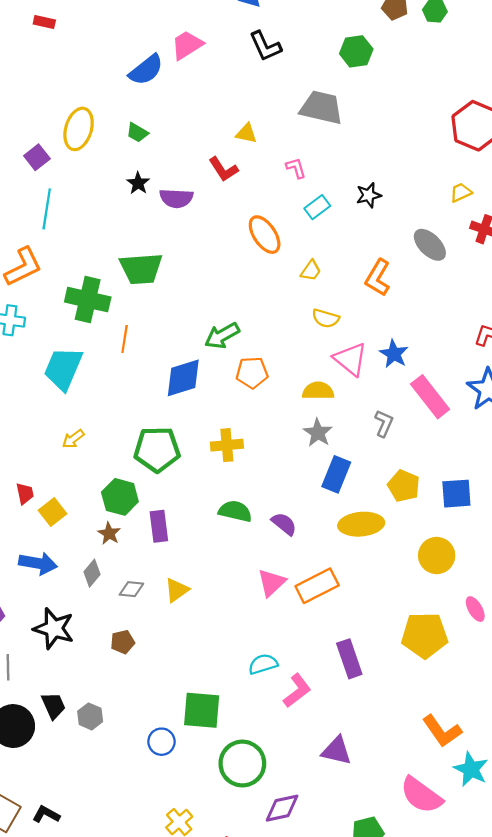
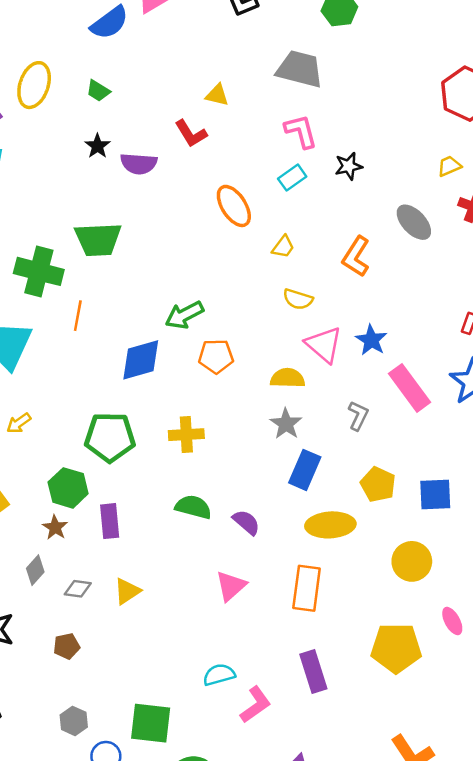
pink L-shape: (296, 168) -> (301, 131), moved, size x1.5
orange rectangle: (317, 586) -> (307, 588), moved, turned -57
gray hexagon: (90, 716) -> (74, 721), moved

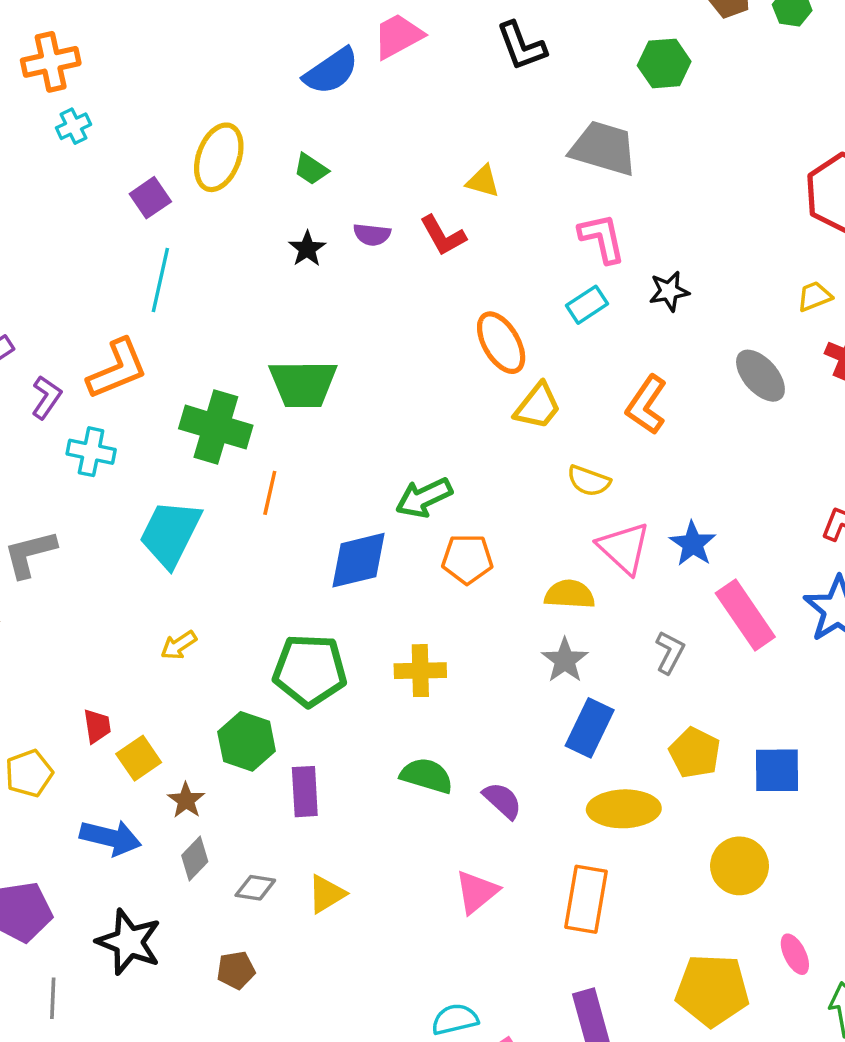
purple semicircle: (139, 164) -> (372, 235), moved, size x0.7
yellow trapezoid: (283, 247) -> (538, 406), moved, size x1.4
orange L-shape: (356, 256) -> (646, 405), moved
brown star: (55, 527) -> (186, 800), moved

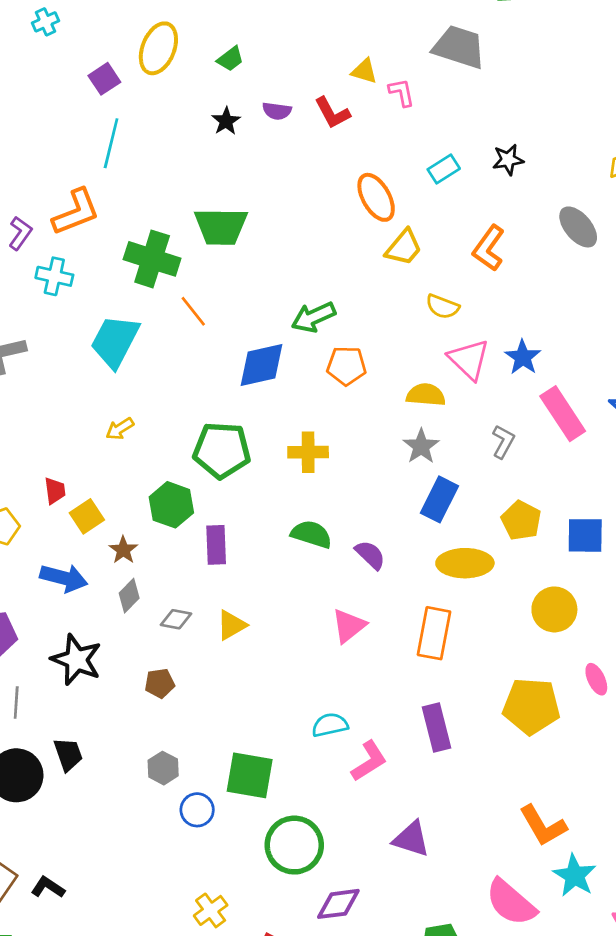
green trapezoid: (311, 169) -> (230, 59), turned -72
pink L-shape: (602, 238) -> (402, 92), moved, size x0.7
orange line: (270, 493) -> (193, 311), turned -52

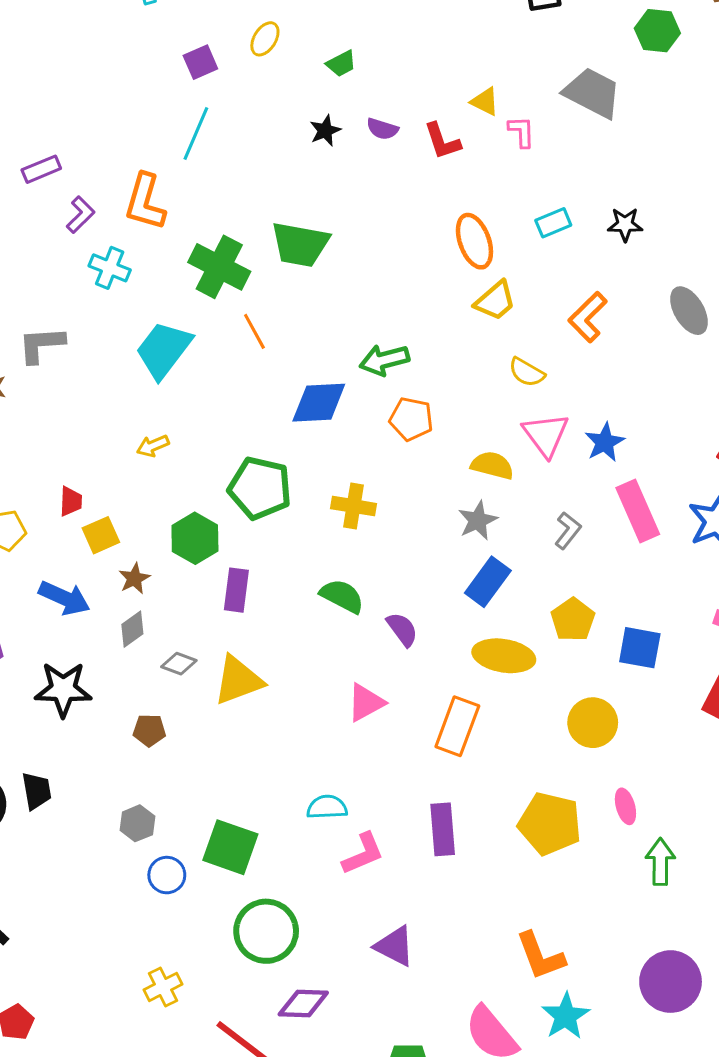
yellow ellipse: (158, 48) -> (265, 39), size x0.6
orange L-shape: (76, 212) -> (145, 202), turned 118
yellow triangle: (231, 625) -> (238, 680), size x1.5
black star: (76, 660) -> (63, 689), turned -30

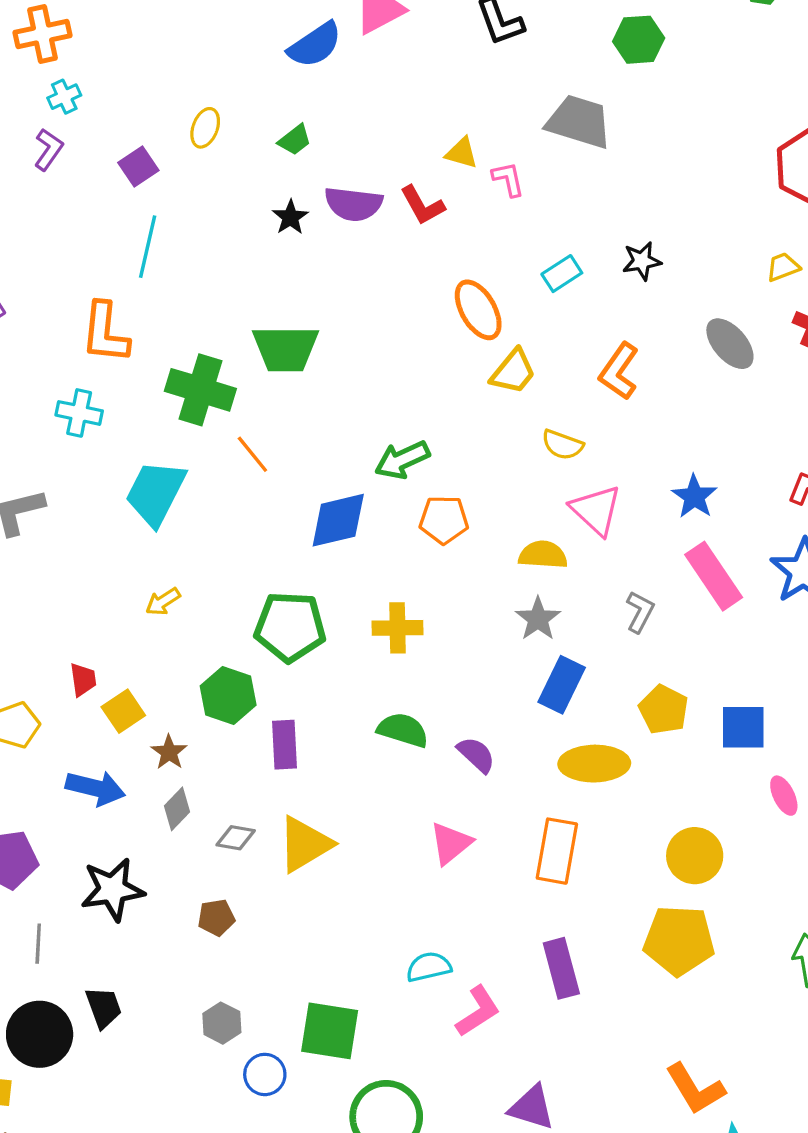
purple semicircle: (382, 129) -> (353, 204), size x1.6
purple L-shape: (80, 215) -> (49, 149), moved
blue star: (605, 442) -> (694, 497), moved
yellow circle: (593, 723) -> (695, 856), moved
pink ellipse: (625, 806) -> (784, 796), moved

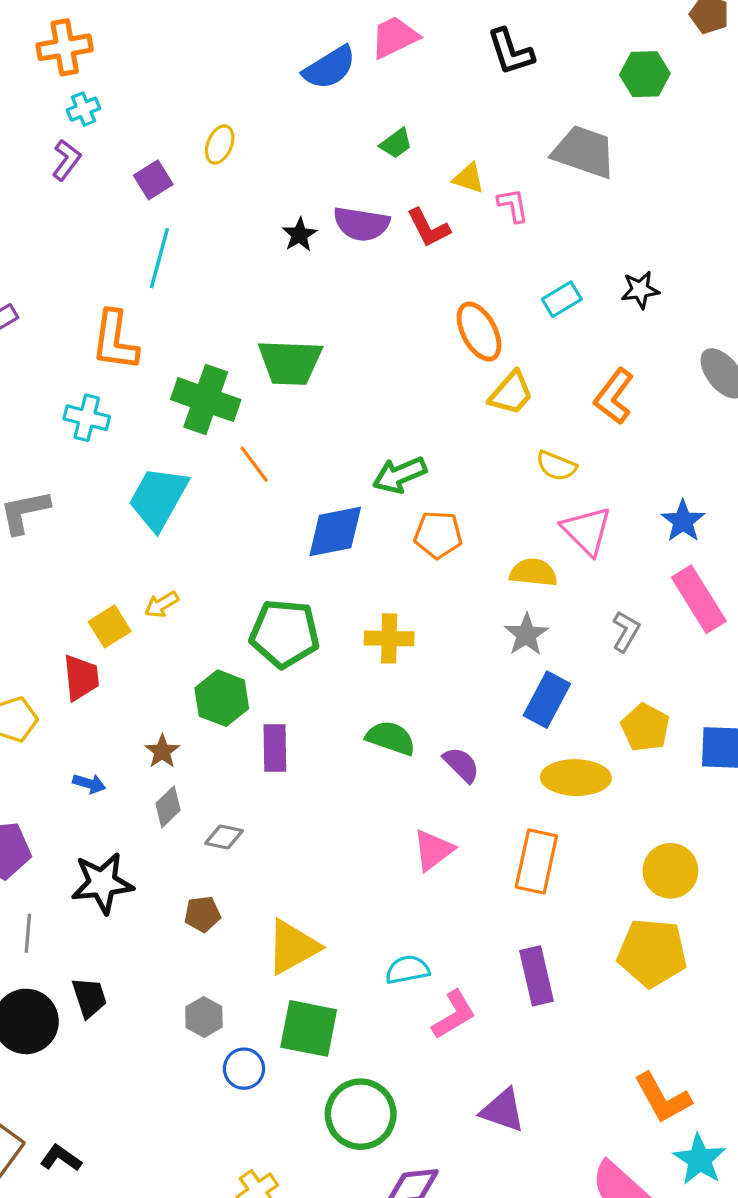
green trapezoid: (295, 140) -> (396, 143), moved
red trapezoid: (83, 680) -> (81, 678), size x1.4
yellow square: (123, 711) -> (110, 626), moved
blue arrow: (95, 788) -> (89, 784), size x0.6
yellow triangle: (305, 844) -> (293, 947), moved

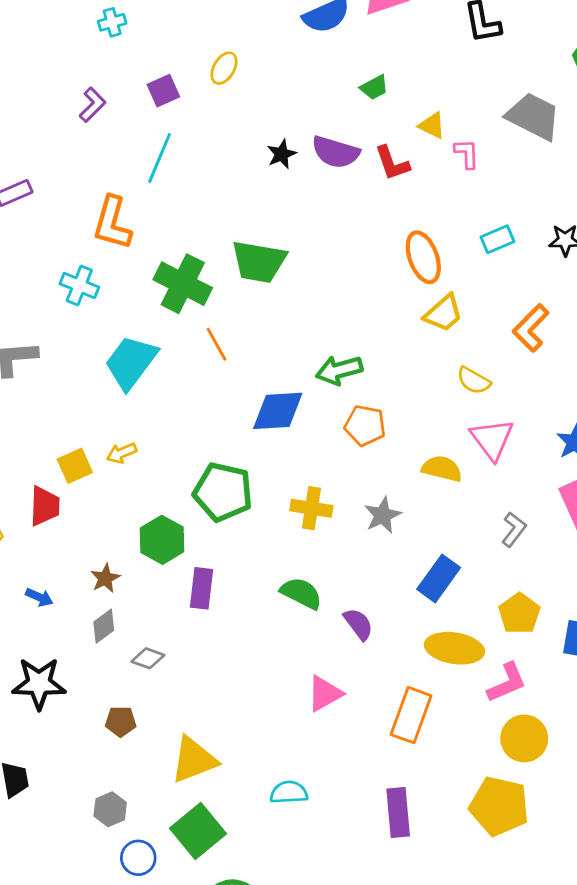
purple L-shape: (66, 160) -> (92, 105), moved
gray star: (526, 635) -> (383, 515), moved
pink L-shape: (454, 1015) -> (507, 683), moved
green square: (309, 1028) -> (198, 831), turned 32

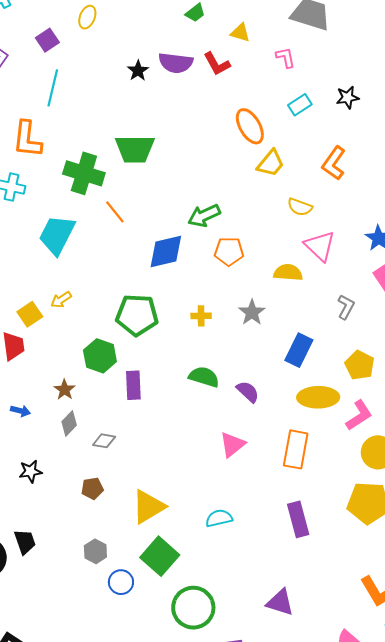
pink L-shape: (467, 154) -> (286, 57), moved
yellow cross: (311, 508) -> (201, 316), size x0.7
black star: (39, 683) -> (30, 471), size x0.6

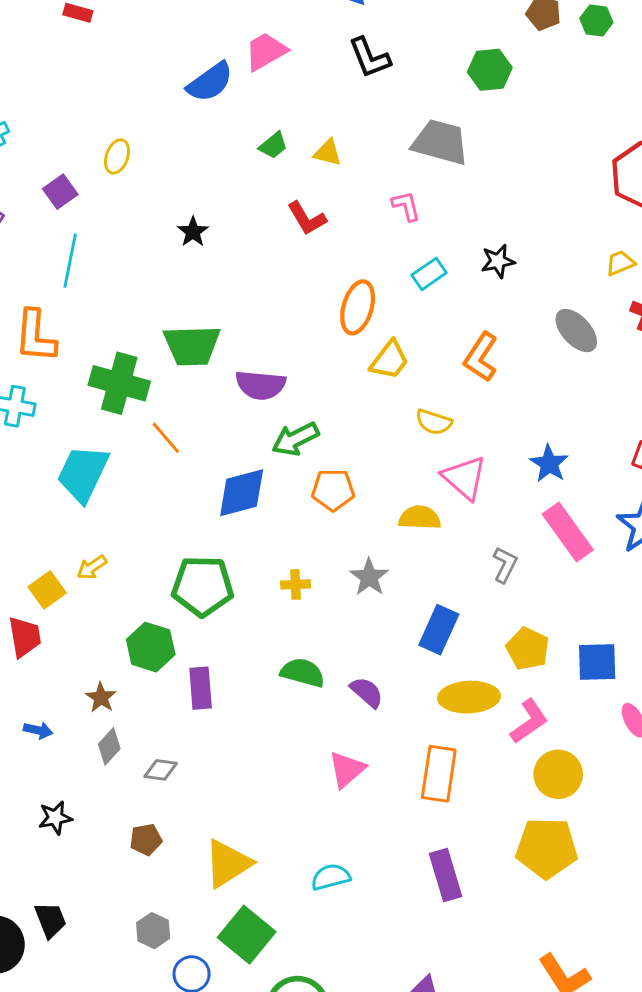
yellow triangle: (240, 33) -> (328, 153), moved
purple semicircle: (176, 63) -> (261, 385), moved
orange ellipse: (250, 126) -> (358, 307), turned 48

